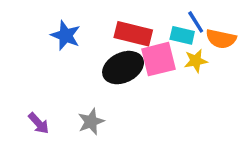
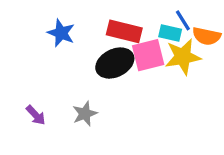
yellow star: (196, 61) -> (183, 57), size x1.6

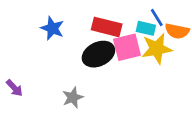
purple arrow: (36, 115) -> (14, 88), moved

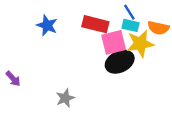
blue line: (157, 17) -> (129, 12), moved
black ellipse: (98, 54) -> (120, 62), moved
gray star: (73, 97) -> (65, 98), moved

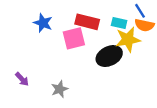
blue line: (129, 12) -> (140, 11), moved
pink square: (114, 42) -> (74, 38), moved
purple arrow: (13, 79) -> (22, 79), moved

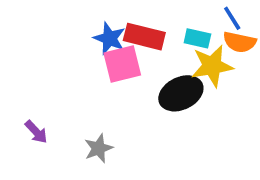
blue star: (43, 23) -> (109, 38), moved

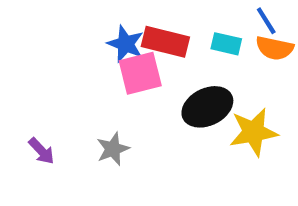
yellow star: (212, 66) -> (254, 132), moved
gray star: (98, 148) -> (113, 149), moved

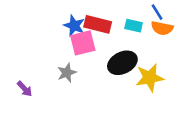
gray star: (113, 149) -> (67, 73), moved

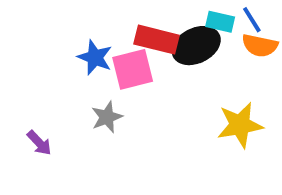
blue star: (74, 26) -> (95, 57), moved
cyan rectangle: (134, 26) -> (220, 22), moved
black ellipse: (122, 63) -> (196, 46), moved

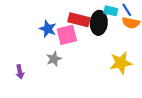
black ellipse: (196, 46) -> (99, 23), turned -60
purple arrow: (39, 143) -> (20, 72), turned 32

